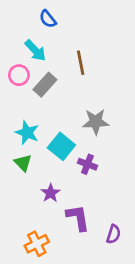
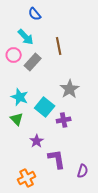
gray star: (96, 122) -> (70, 89), turned -30
purple cross: (87, 164) -> (64, 120), turned -32

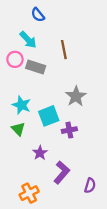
gray rectangle: (33, 62) -> (36, 67), turned 66
cyan square: (45, 107) -> (49, 116), turned 30
purple L-shape: (57, 159) -> (62, 172), turned 50

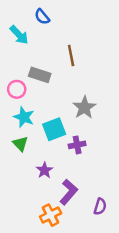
cyan arrow: (28, 40) -> (19, 35), moved
pink circle: (15, 59) -> (17, 89), moved
orange cross: (29, 193) -> (51, 215), moved

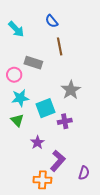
blue semicircle: (42, 17) -> (52, 21), moved
cyan star: (24, 117) -> (20, 98), turned -30
orange cross: (51, 215) -> (42, 180), turned 30

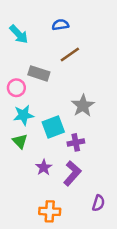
blue semicircle: (52, 21) -> (60, 25), turned 120
brown line: (60, 46) -> (70, 54), turned 66
purple L-shape: (58, 161) -> (72, 173), moved

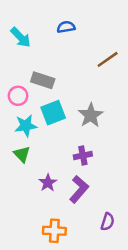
brown line: (70, 54) -> (108, 59), moved
cyan square: (53, 127) -> (53, 113), moved

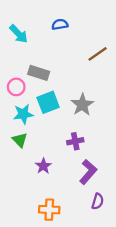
purple L-shape: (79, 189) -> (88, 172), moved

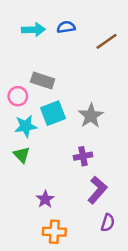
cyan arrow: (19, 34) -> (33, 30), moved, turned -48
brown line: (98, 54) -> (106, 41), moved
purple star: (43, 166) -> (45, 199), moved

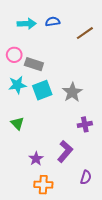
pink circle: (18, 96) -> (14, 55), moved
cyan star: (26, 126) -> (17, 85), moved
purple cross: (83, 156) -> (85, 124), moved
purple L-shape: (97, 190) -> (65, 151), moved

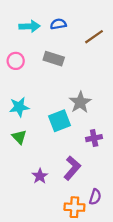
gray rectangle: (34, 64) -> (54, 59), moved
cyan star: (17, 85) -> (19, 107), moved
cyan square: (42, 90) -> (59, 121), moved
orange cross: (43, 185) -> (74, 207), moved

